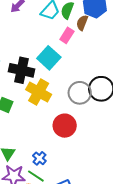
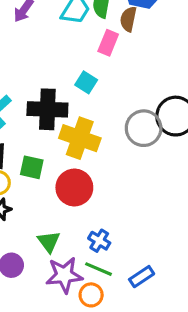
cyan square: (49, 58) -> (86, 82), size x0.6
red circle: (65, 126) -> (74, 187), moved

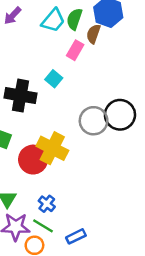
yellow cross: (80, 138) -> (52, 148), moved

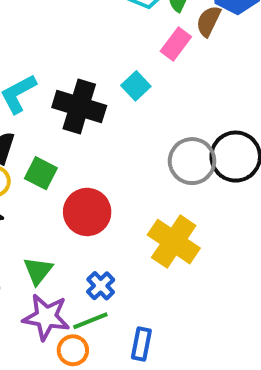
yellow cross: (52, 148) -> (174, 242), moved
green line: (43, 226) -> (90, 321), turned -60
blue rectangle: (76, 236) -> (141, 344), turned -60

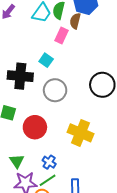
gray circle: (192, 161) -> (55, 90), moved

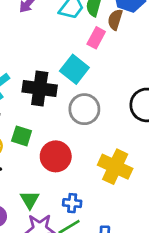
cyan square: (46, 60) -> (74, 69), size x1.5
blue cross: (49, 162) -> (72, 203), turned -32

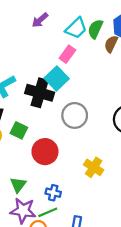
pink rectangle: (96, 38) -> (67, 54), moved
cyan square: (74, 69) -> (57, 78), moved
yellow cross: (115, 167) -> (94, 167), size x0.7

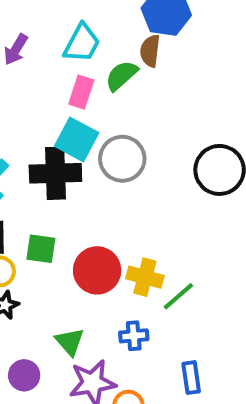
green semicircle: (95, 29) -> (121, 76), moved, turned 42
gray circle: (75, 115) -> (122, 159), moved
yellow cross: (94, 167) -> (145, 277), moved
green line: (48, 212) -> (178, 296), moved

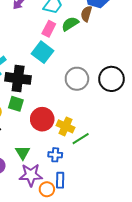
gray circle: (122, 159) -> (77, 79), moved
black cross: (55, 173) -> (18, 78), moved
blue rectangle: (191, 378) -> (60, 180), moved

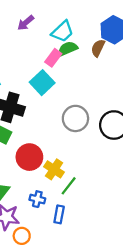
green semicircle: (70, 24) -> (68, 49), moved
green line: (81, 139) -> (69, 186), turned -30
blue rectangle: (60, 180) -> (59, 214), moved

